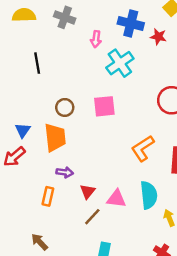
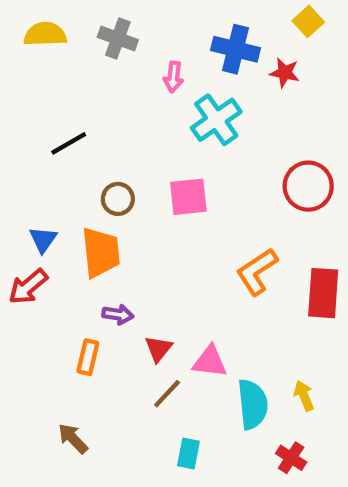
black line: (37, 63) -> (69, 143), moved, turned 70
cyan semicircle: (149, 195) -> (253, 404), moved

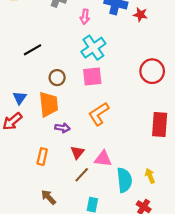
cyan cross: (216, 120) -> (93, 48), moved
orange L-shape: (257, 272) -> (99, 114), moved
purple arrow: (118, 314) -> (62, 128), moved
brown arrow: (73, 438) -> (49, 197), moved

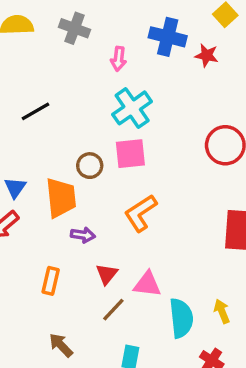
brown circle: (57, 78) -> (90, 166), moved

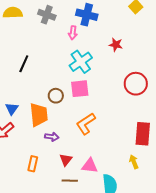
blue cross: (168, 37) -> (87, 15), moved
red star: (207, 55) -> (116, 45), moved
black line: (35, 111) -> (24, 64), turned -36
brown line: (113, 310) -> (70, 181), turned 49
yellow arrow: (222, 311) -> (134, 162), moved

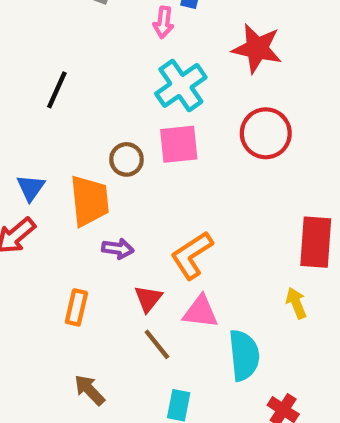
red star: (116, 45) -> (257, 48), size x1.6
red circle: (136, 84) -> (266, 133), moved
orange L-shape: (86, 124) -> (192, 255), moved
brown line: (70, 181) -> (157, 344), turned 49

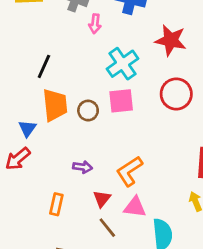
pink arrow: (163, 22) -> (95, 24), moved
orange trapezoid: (89, 201) -> (55, 105), moved

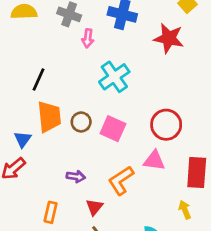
red star: (171, 40) -> (169, 38), moved
red circle: (176, 94) -> (166, 125), moved
pink square: (121, 101) -> (113, 129), moved, turned 30
pink triangle: (135, 207) -> (154, 161), moved

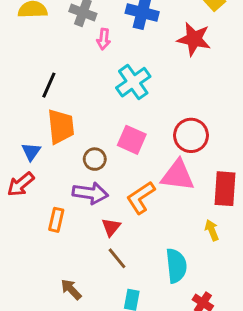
brown circle: (81, 122) -> (95, 159), moved
pink triangle: (154, 161) -> (178, 175), size x1.4
purple arrow: (76, 176) -> (90, 193), size x1.6
orange rectangle: (51, 212) -> (56, 220), moved

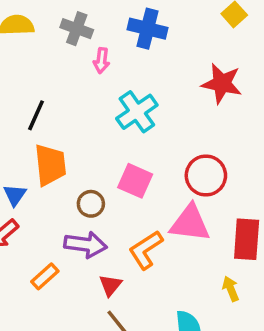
red star: (194, 39) -> (222, 83), moved
orange rectangle: (56, 220) -> (45, 276), turned 35

